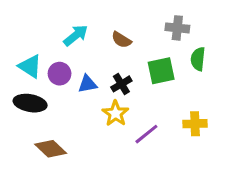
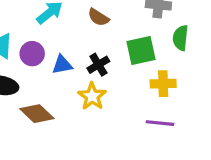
yellow cross: (195, 124) -> (163, 84), moved
purple line: (146, 134) -> (160, 123), moved, turned 45
brown diamond: (51, 149) -> (37, 114), moved

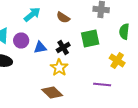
green semicircle: (180, 38) -> (124, 32), moved
yellow cross: (163, 84) -> (117, 60), moved, turned 35
brown diamond: (37, 114) -> (52, 92), moved

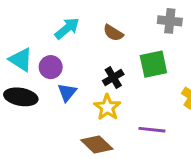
blue triangle: (40, 48) -> (67, 92), moved, turned -40
purple line: (102, 84) -> (152, 130), moved

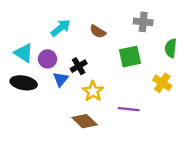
black cross: (113, 78) -> (79, 66), moved

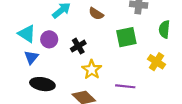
blue triangle: (61, 79) -> (31, 57), moved
black ellipse: (24, 83) -> (42, 84), moved

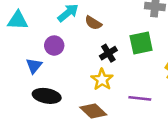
brown semicircle: (96, 14) -> (93, 23), moved
cyan triangle: (27, 34) -> (18, 20), moved, turned -30
black cross: (78, 46) -> (108, 53), moved

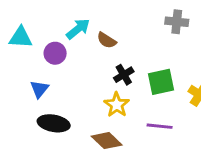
green square: (141, 43) -> (161, 82), moved
purple circle: (54, 46) -> (55, 53), moved

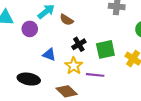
blue triangle: (39, 89) -> (49, 54), moved, turned -48
purple line: (160, 126) -> (95, 75), moved

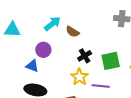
purple circle: (30, 29) -> (43, 50), moved
blue triangle: (49, 54) -> (32, 66), moved

